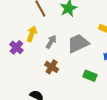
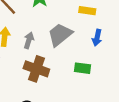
brown cross: (52, 67) -> (36, 69), size x1.5

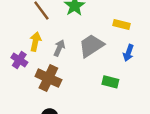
brown cross: (36, 69) -> (48, 78), moved

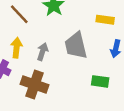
gray trapezoid: (91, 46) -> (76, 46), turned -64

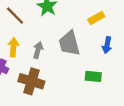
yellow rectangle: (105, 20) -> (96, 18), turned -35

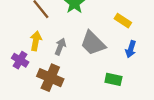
yellow rectangle: (96, 18) -> (123, 21), turned 56
gray trapezoid: (69, 43) -> (93, 43), turned -36

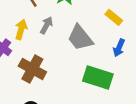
gray arrow: (60, 47) -> (46, 25), moved
green rectangle: (113, 79) -> (98, 77), size x1.6

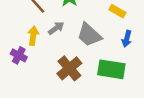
gray arrow: (46, 25) -> (56, 28), turned 35
brown cross: (32, 69) -> (69, 68), moved, turned 30

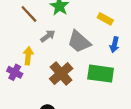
yellow arrow: (33, 36) -> (28, 56), moved
purple cross: (19, 55) -> (15, 72), moved

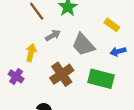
blue arrow: (114, 45) -> (118, 51), turned 56
purple cross: (15, 72) -> (16, 76), moved

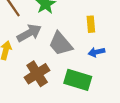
yellow rectangle: (112, 25) -> (91, 24), turned 48
gray arrow: (53, 35) -> (29, 33), size x1.5

